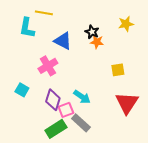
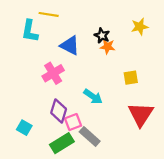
cyan square: (22, 90) -> (24, 128), moved
cyan arrow: (82, 97) -> (93, 97), moved

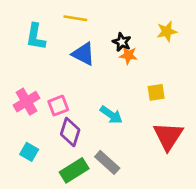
yellow line: (49, 14) -> (75, 18), moved
pink cross: (53, 73) -> (26, 102), moved
pink square: (73, 122) -> (58, 106), moved

